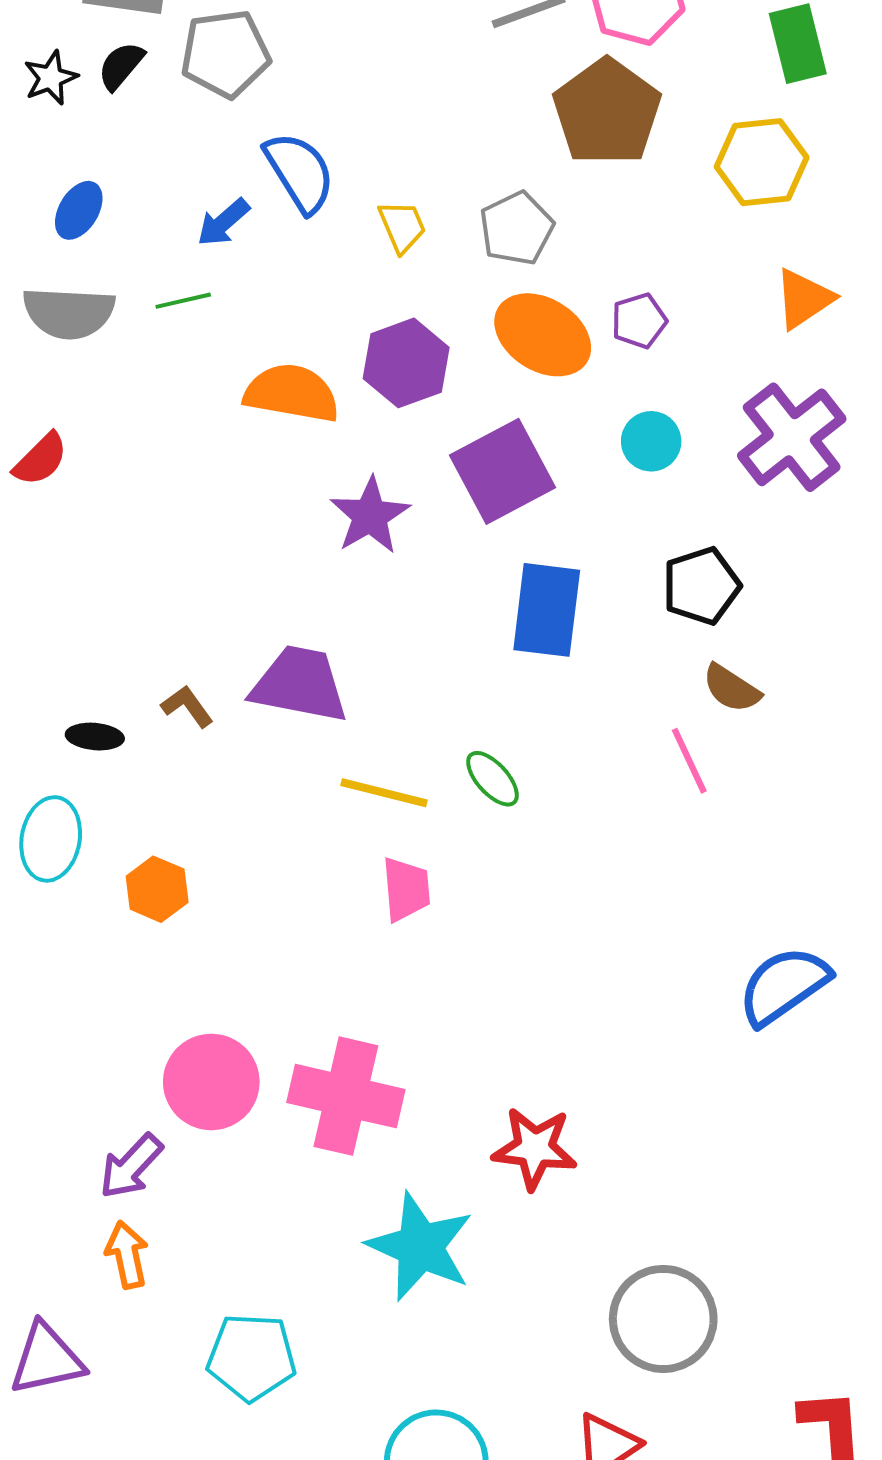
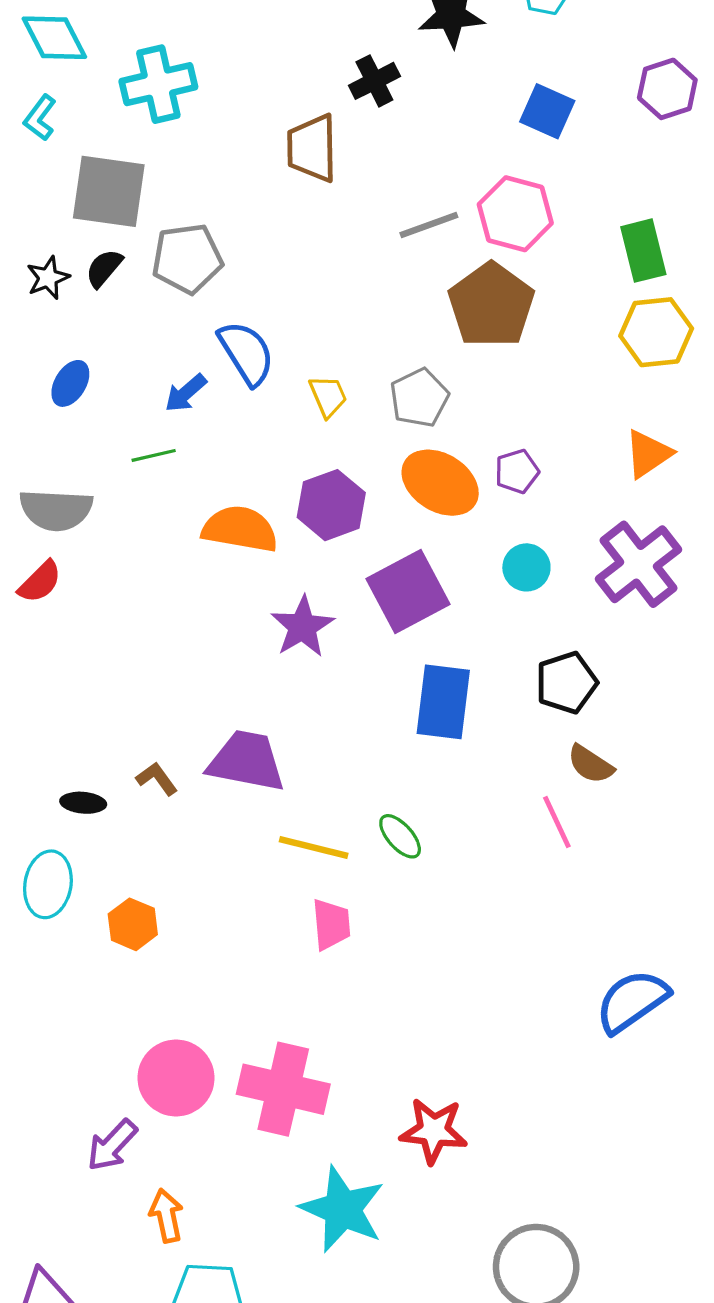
yellow hexagon: (762, 162) -> (656, 332), moved
gray semicircle: (69, 313) -> (56, 510), moved
orange arrow: (127, 1255) -> (166, 1216), moved

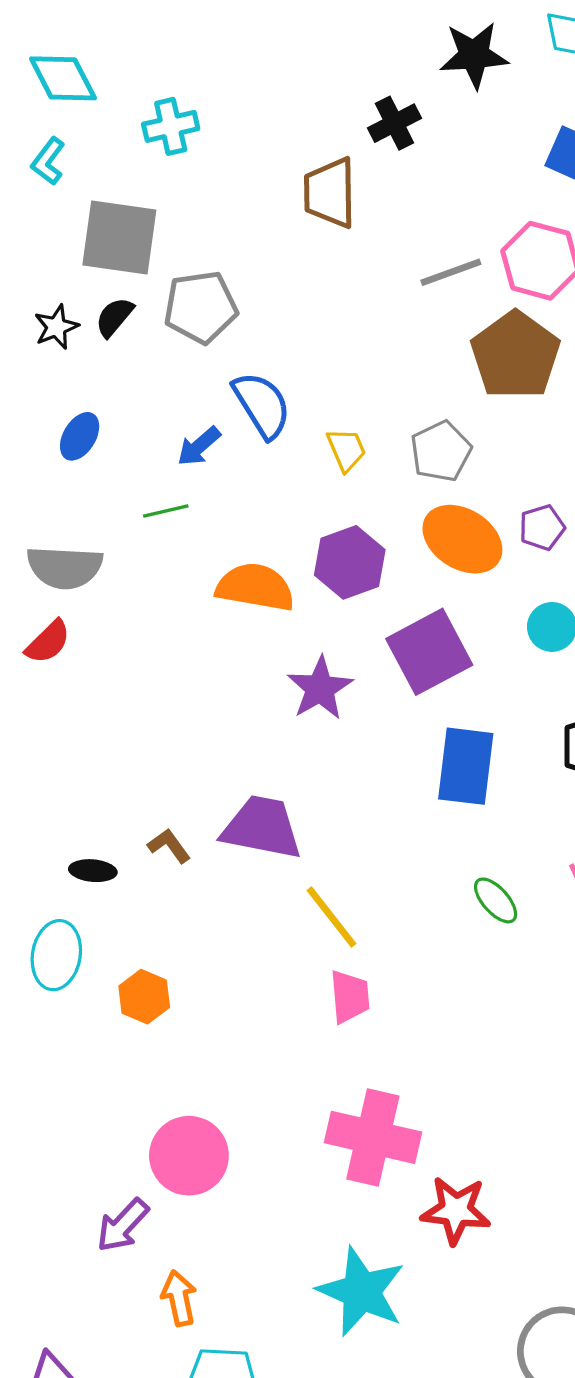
cyan cross: (158, 84) -> (171, 126), size x0.7
green ellipse: (400, 836) -> (496, 900), moved
yellow line: (314, 848) -> (331, 917), turned 38
pink cross: (283, 1089) -> (373, 1137), moved

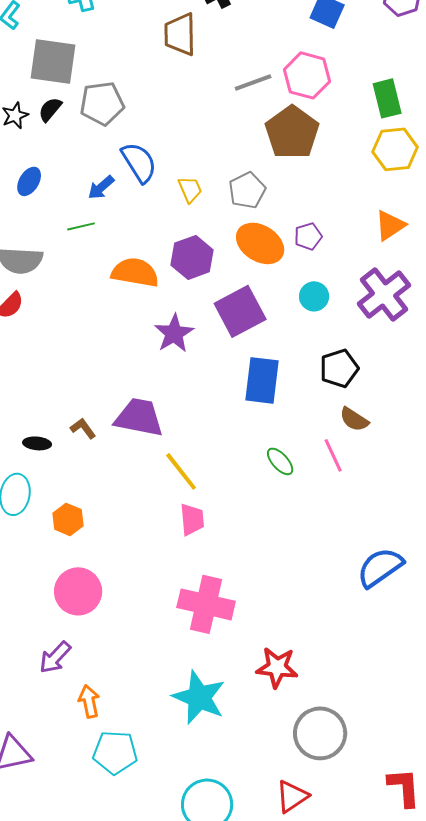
pink circle: (189, 1156) -> (78, 591), moved
red star: (456, 1210) -> (277, 667), moved

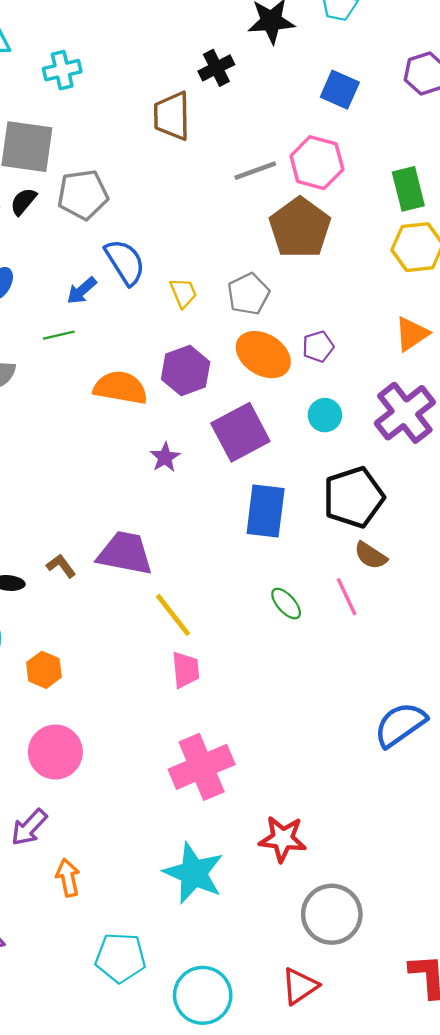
purple star: (174, 333) -> (165, 457), size x0.7
black pentagon: (339, 368) -> (353, 497), size x1.4
pink cross: (206, 604) -> (202, 767), turned -36
cyan pentagon: (115, 752) -> (120, 958), moved

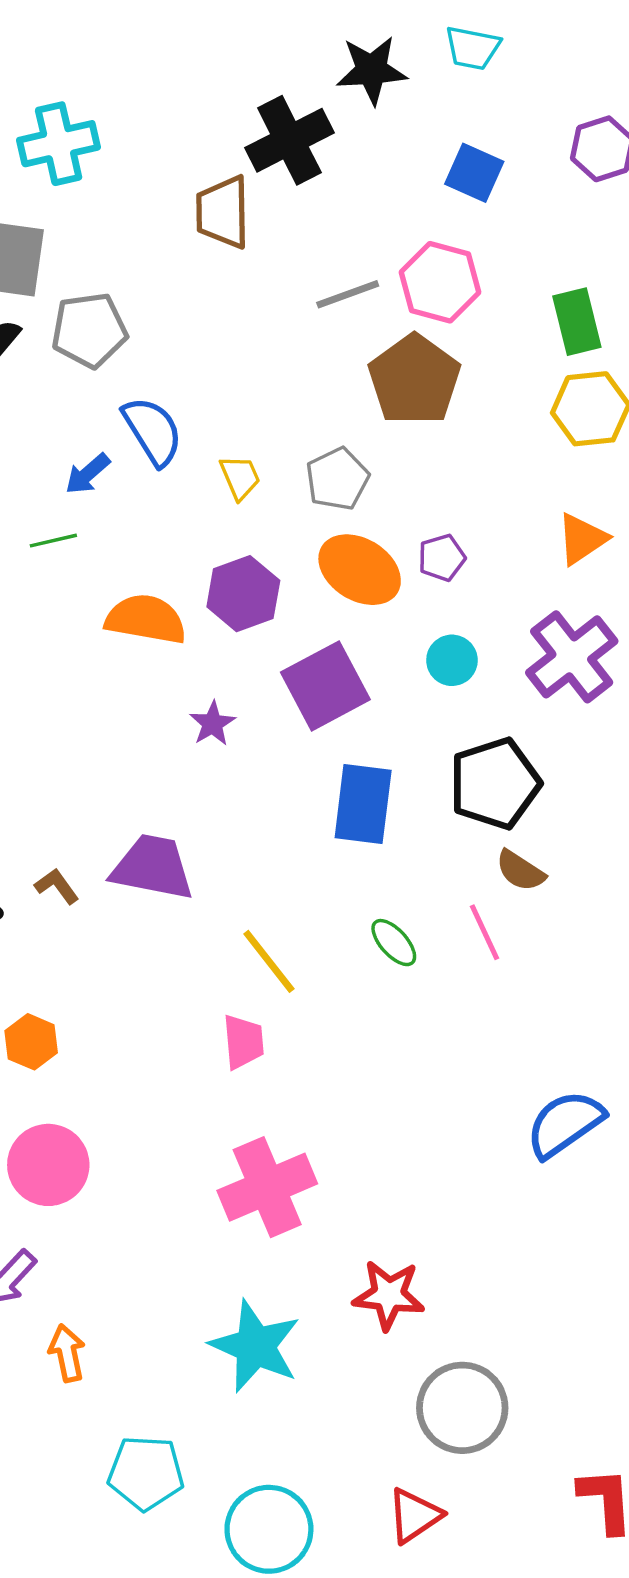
black cross: (216, 68) -> (289, 140), size x1.6
cyan cross: (62, 70) -> (59, 144), size x1.4
yellow line: (173, 615) -> (269, 961), moved

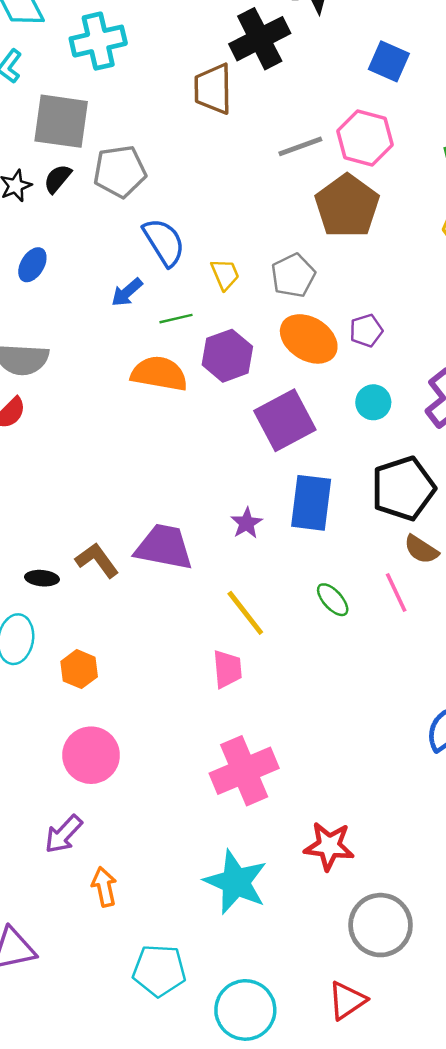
blue arrow: (88, 474) -> (127, 292), moved
green line: (53, 541) -> (176, 319), moved
purple star: (212, 724) -> (247, 523), moved
brown L-shape: (57, 886) -> (97, 560), size x1.4

